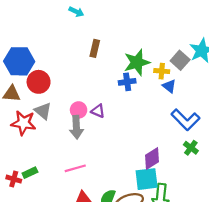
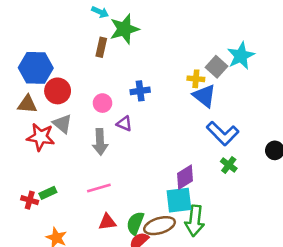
brown rectangle: (95, 48) -> (101, 47), moved
green star: (137, 62) -> (124, 29), moved
blue cross: (127, 82) -> (140, 91), moved
blue triangle: (169, 86) -> (204, 96), size x1.5
pink circle: (79, 110) -> (102, 103), moved

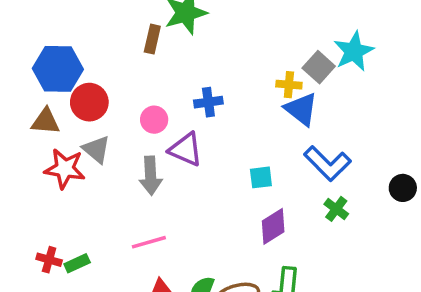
purple triangle: (124, 124) -> (186, 149), size x1.5
green rectangle: (48, 193) -> (77, 263), moved
cyan square: (179, 200) -> (261, 177), moved, size x0.6

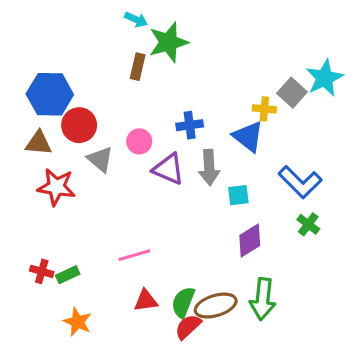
blue triangle: (301, 109) -> (248, 137), moved
gray triangle: (96, 149) -> (100, 159), moved
gray arrow: (151, 176) -> (209, 167), moved

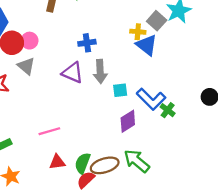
blue triangle: (248, 137) -> (147, 45), moved
pink circle: (139, 141) -> (30, 41), moved
blue L-shape: (300, 182) -> (151, 99), moved
green arrow: (263, 299) -> (137, 161), turned 124

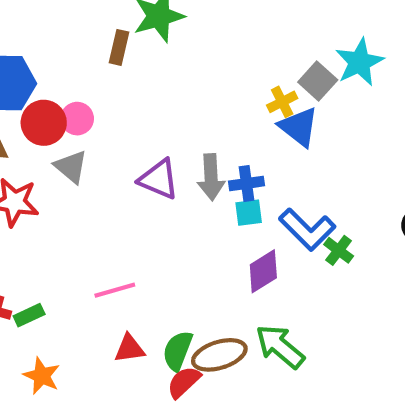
yellow cross: (138, 32) -> (282, 102), turned -32
blue cross: (87, 43) -> (247, 183), moved

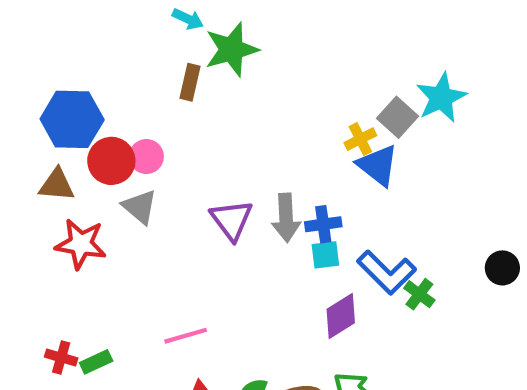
purple triangle: (159, 179) -> (231, 220), turned 30

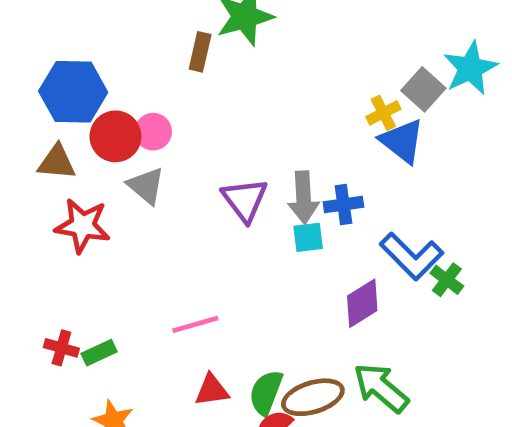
cyan square: (325, 255) -> (308, 237), moved

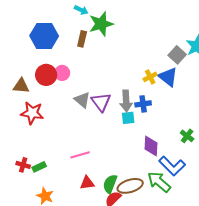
blue hexagon: (73, 92) -> (44, 36), moved
yellow cross: (383, 113) -> (150, 77), moved
gray triangle: (146, 186) -> (82, 100), moved
blue L-shape: (412, 256) -> (172, 166), moved
purple diamond: (362, 303) -> (151, 146), turned -55

